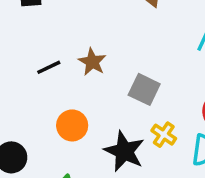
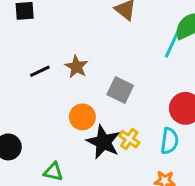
orange circle: (72, 125) -> (82, 117), moved
yellow cross: (164, 135) -> (129, 139), moved

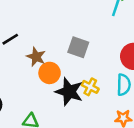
brown star: (76, 67) -> (36, 57), moved

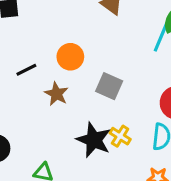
orange circle: (50, 73) -> (70, 57), moved

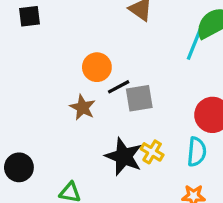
black line: (26, 70) -> (119, 87), moved
gray square: (109, 86) -> (139, 98), turned -32

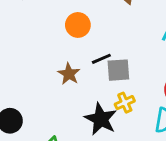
orange circle: (97, 67) -> (78, 25), moved
yellow cross: (152, 152) -> (125, 103), moved, turned 30

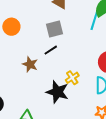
orange circle: (78, 25) -> (11, 27), moved
gray square: (118, 70) -> (54, 29), moved

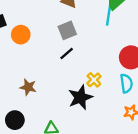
brown star: (30, 64) -> (28, 87), moved
black star: (57, 92) -> (80, 97), turned -30

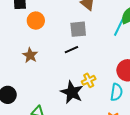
brown star: (28, 87) -> (30, 55), moved
black star: (80, 97) -> (72, 92), turned 30

